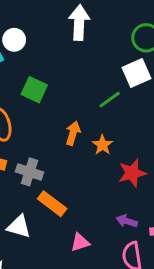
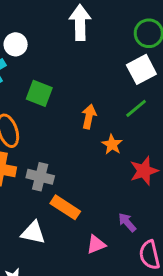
green line: (110, 100) -> (136, 108), moved
orange arrow: (73, 133) -> (89, 117), moved
purple arrow: (127, 221) -> (127, 222), moved, turned 36

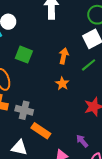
orange arrow: (89, 117) -> (64, 56), moved
orange star: (112, 144) -> (62, 84), moved

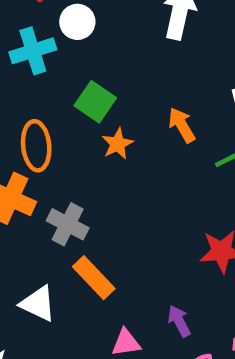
orange arrow: (64, 56) -> (182, 125), turned -56
orange star: (62, 84) -> (117, 144), moved

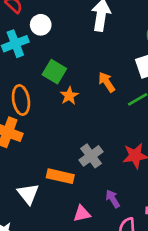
gray cross: (68, 224) -> (91, 156), moved, turned 30
orange rectangle: (94, 278) -> (60, 176), turned -30
white triangle: (38, 304) -> (28, 194), turned 30

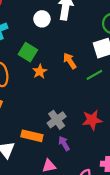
white circle: (41, 25) -> (42, 19), moved
purple arrow: (113, 199) -> (64, 143), moved

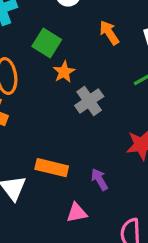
orange arrow: (70, 61) -> (109, 33), moved
gray cross: (57, 120) -> (89, 101), moved

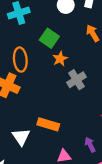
purple arrow: (99, 179) -> (90, 145), moved

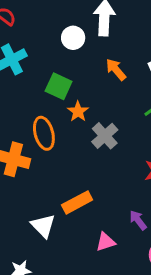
orange ellipse: (20, 60) -> (44, 133), moved
orange rectangle: (48, 124) -> (77, 202), turned -35

